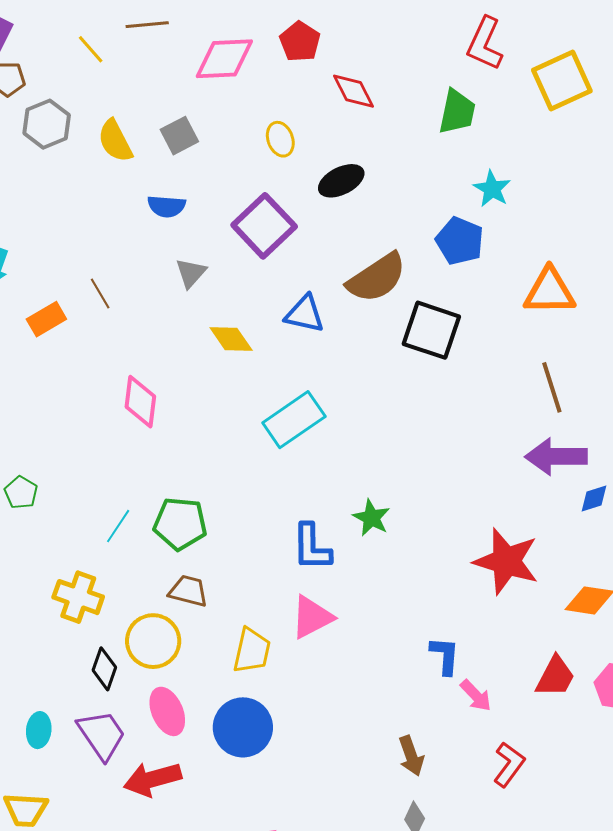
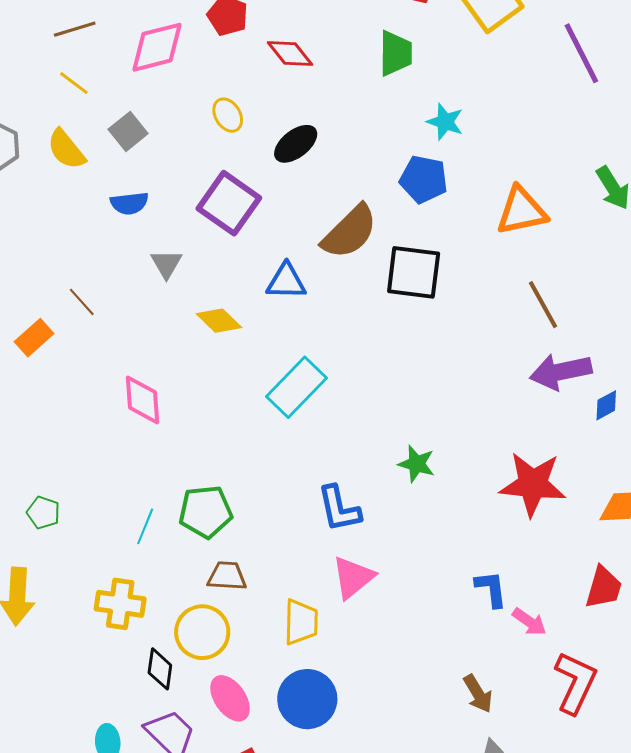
yellow line: (91, 49) -> (74, 83), moved
green star: (371, 518) -> (416, 464), moved
red L-shape: (509, 764) -> (575, 683), size x1.4

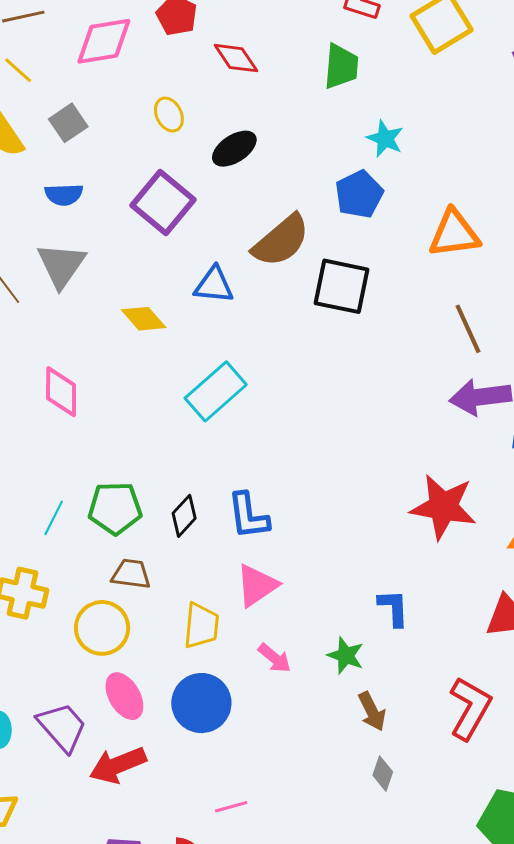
blue pentagon: (424, 179) -> (359, 194), turned 30
gray triangle: (166, 264) -> (61, 265), moved, size x1.6
green star: (416, 464) -> (346, 656), moved
pink arrow: (529, 622) -> (275, 658), moved
black diamond: (160, 669) -> (184, 516), moved, turned 30

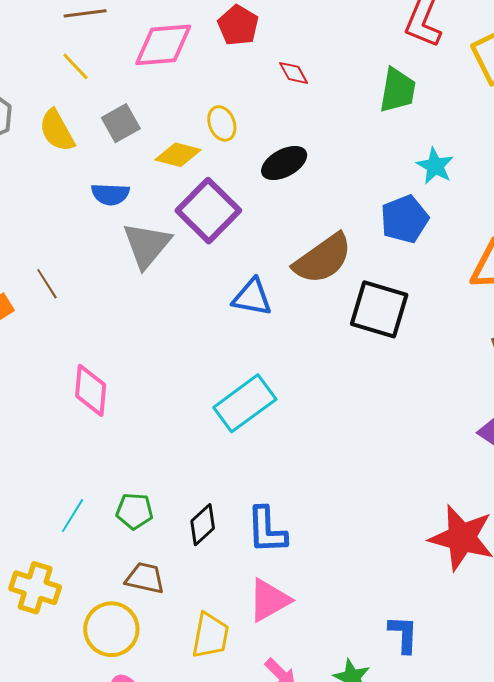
red diamond: (236, 58) -> (293, 73), size x0.7
gray triangle: (61, 265) -> (147, 245), moved
yellow diamond: (144, 319) -> (178, 155), moved, turned -39
green pentagon: (115, 508) -> (135, 511), size x0.7

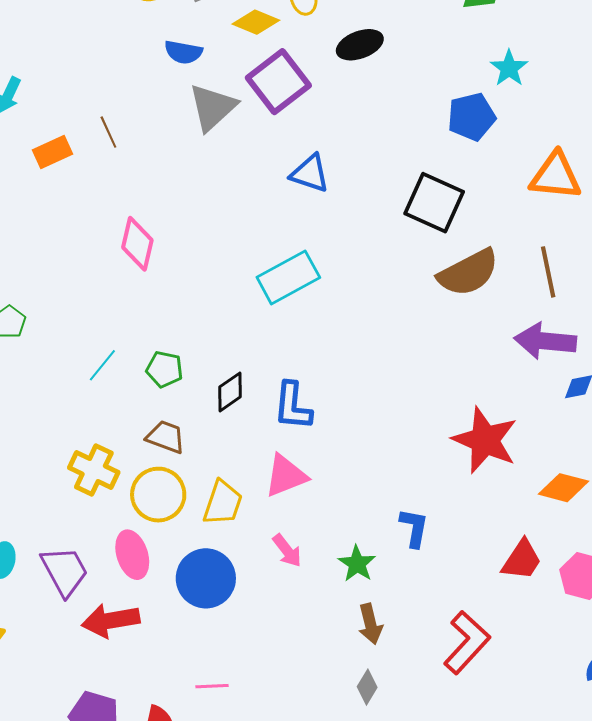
brown semicircle: (323, 259) -> (468, 273), moved
yellow cross: (35, 588) -> (94, 470), moved
yellow circle: (111, 629) -> (158, 495), moved

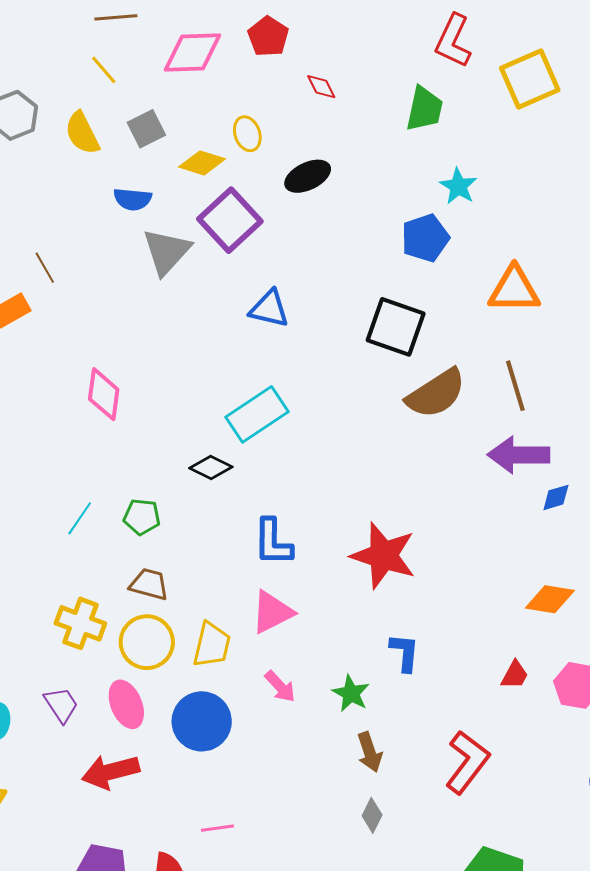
brown line: (108, 132) -> (45, 268), moved
black diamond: (230, 392) -> (211, 468), moved, turned 66
red star: (485, 440) -> (383, 556), moved
red trapezoid: (522, 560) -> (515, 675), size x0.7
purple trapezoid: (65, 571) -> (61, 705), moved, size x0.7

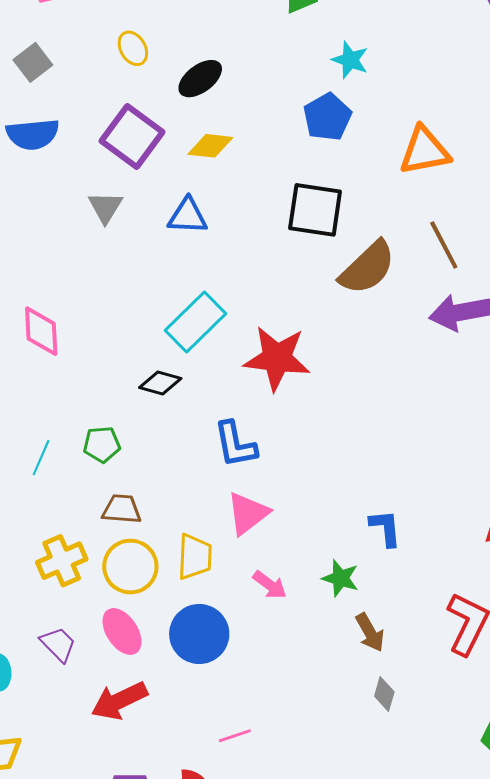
yellow diamond: (202, 163) -> (210, 146), moved
blue semicircle: (133, 199) -> (33, 134), size x1.4
gray triangle: (166, 252) -> (105, 207), moved, size x0.7
red star: (383, 556) -> (277, 358), moved
yellow cross: (80, 623) -> (62, 561), turned -33

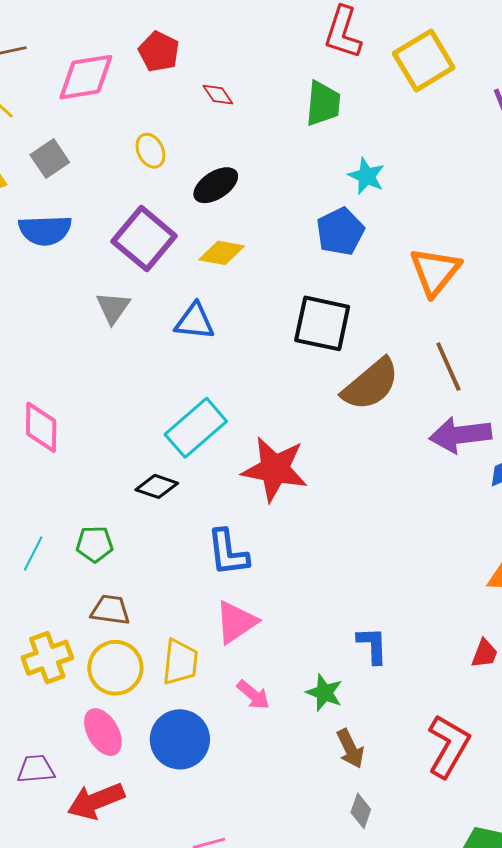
orange triangle: (425, 151) -> (435, 271), turned -44
purple trapezoid: (58, 644) -> (36, 769), moved, turned -54

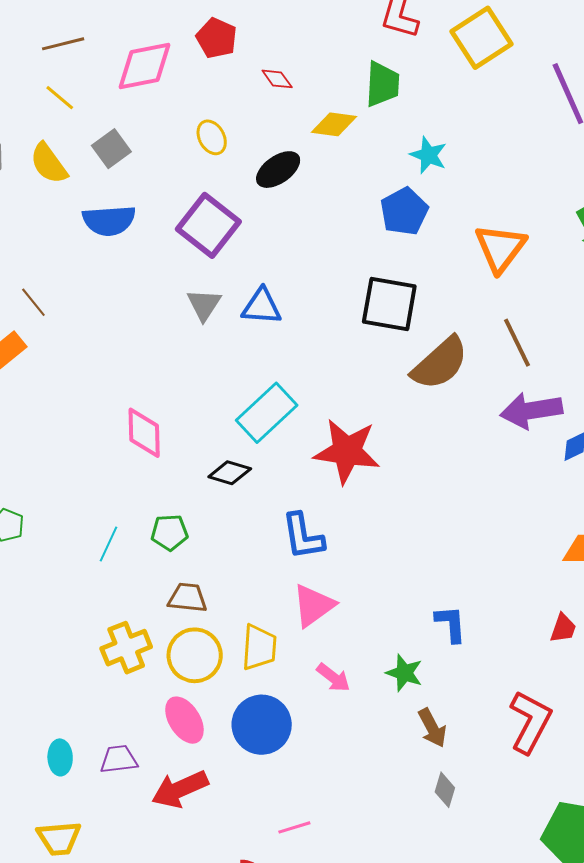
yellow diamond: (222, 253) -> (334, 124), moved
gray triangle: (113, 308) -> (204, 305), moved
pink diamond: (41, 427) -> (144, 433), moved

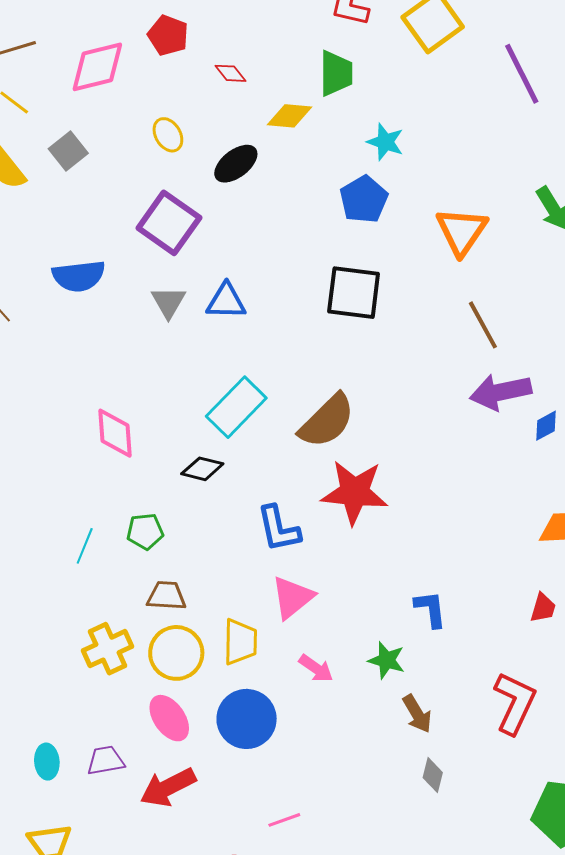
blue semicircle: (109, 221) -> (79, 276), moved
brown semicircle: (440, 363) -> (327, 421), moved
red star: (347, 451) -> (355, 492), moved

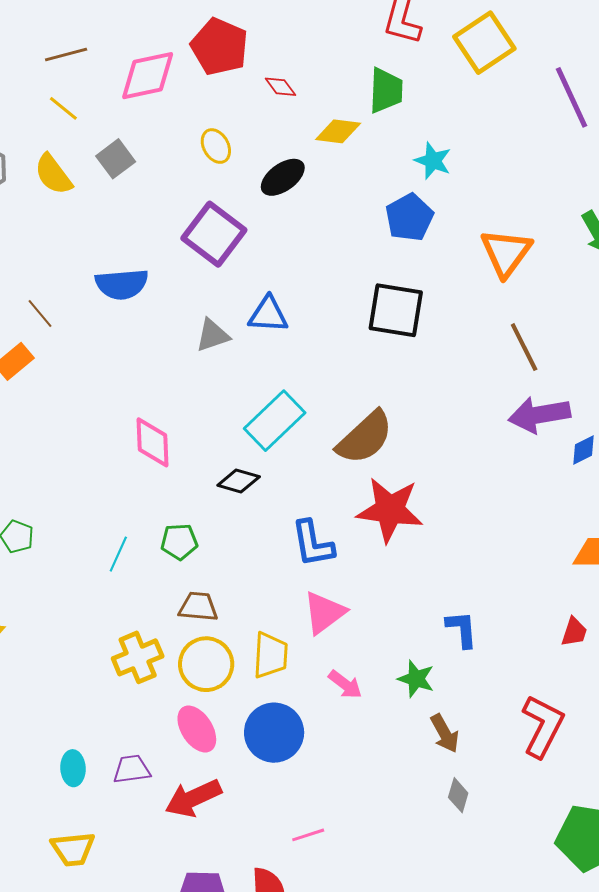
red pentagon: (168, 35) -> (219, 47), size x1.4
gray triangle: (168, 302) -> (213, 335), moved, turned 39

